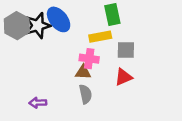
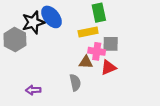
gray hexagon: (17, 26) -> (15, 40), moved
pink cross: (89, 59) -> (97, 51), moved
brown triangle: (83, 72) -> (86, 62), moved

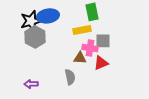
blue ellipse: (51, 17) -> (48, 16), turned -60
gray hexagon: (15, 40) -> (35, 37), moved

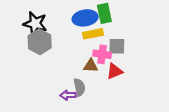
blue ellipse: (48, 16) -> (85, 18), moved
black star: (31, 21) -> (35, 24), turned 30
purple arrow: (31, 84) -> (68, 95), moved

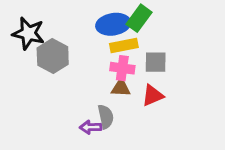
green rectangle: (104, 13) -> (139, 18), turned 48
black star: (35, 24) -> (28, 33), moved
pink cross: (102, 54) -> (122, 68), moved

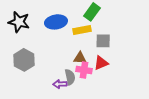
blue ellipse: (113, 24) -> (56, 22), moved
gray hexagon: (53, 56) -> (24, 60), moved
pink cross: (122, 68) -> (84, 70), moved

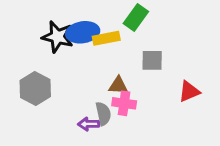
black star: (19, 22) -> (57, 37), moved
yellow rectangle: (82, 30) -> (106, 38), moved
red triangle: (101, 63) -> (189, 91), moved

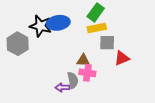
yellow rectangle: (106, 38) -> (97, 28), moved
gray hexagon: (35, 89) -> (18, 44), moved
red triangle: (189, 91) -> (122, 58), moved

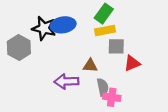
pink cross: (87, 73) -> (112, 97), moved
gray semicircle: (73, 80) -> (103, 87), moved
purple arrow: (62, 87) -> (66, 81), moved, size x1.5

